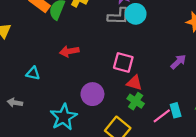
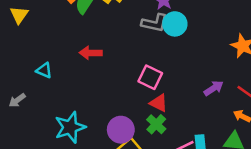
purple circle: (92, 94) -> (121, 130), moved
gray arrow: (15, 103) -> (17, 100), turned -56

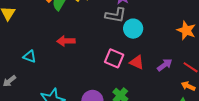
cyan circle: (175, 24) -> (133, 29), moved
red triangle: (159, 103) -> (137, 62), moved

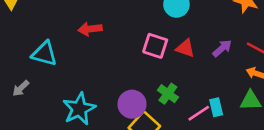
cyan triangle: (30, 56) -> (44, 54), size x1.5

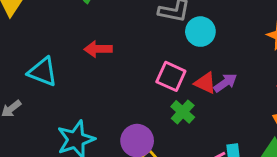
purple arrow: (222, 48) -> (225, 83), moved
green cross: (168, 94) -> (183, 112), moved

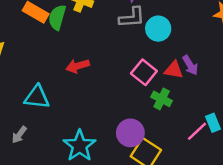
pink square: (171, 76) -> (144, 72), turned 30
purple arrow: (225, 83) -> (190, 65), turned 108

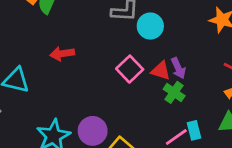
green cross: (162, 99) -> (174, 92), moved
purple circle: (130, 133) -> (93, 131), moved

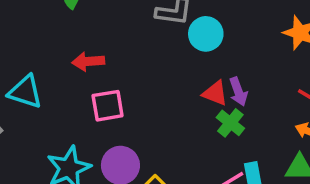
pink square: (130, 69) -> (108, 106), moved, turned 30

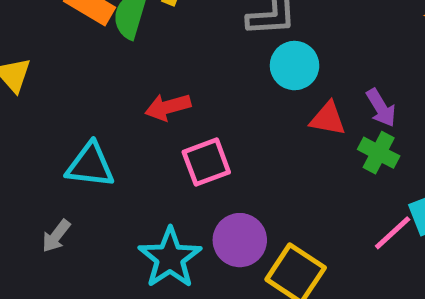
cyan circle: (206, 34) -> (295, 66), moved
red triangle: (215, 93) -> (328, 119), moved

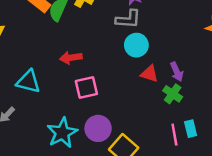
pink line: (393, 233) -> (174, 135), turned -65

